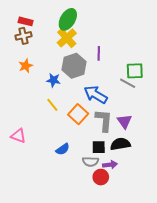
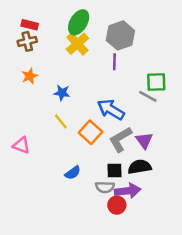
gray hexagon: (74, 66) -> (120, 35), moved
gray L-shape: (104, 120) -> (120, 139), turned -125
pink triangle: (18, 136) -> (21, 145), moved
purple arrow: (110, 165) -> (128, 191), size x1.5

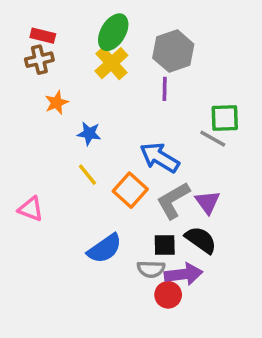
orange star: (30, 76) -> (57, 103), moved
black semicircle: (140, 167) -> (201, 240), turned 45
blue semicircle: (73, 173) -> (105, 248), size x1.5

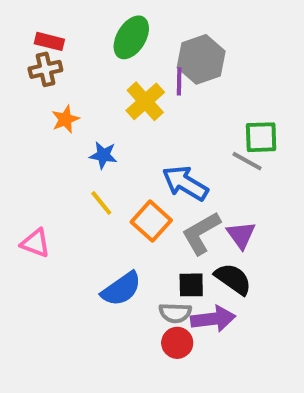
yellow cross: (111, 63) -> (145, 101), moved
purple line: (165, 89) -> (179, 81), moved
red circle: (168, 295) -> (177, 343), moved

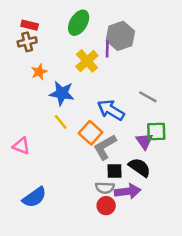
green square: (261, 137) -> (156, 132), moved
blue star: (103, 155) -> (62, 93), size x1.5
gray L-shape: (201, 233) -> (105, 147), moved
blue semicircle: (121, 289) -> (34, 197), moved

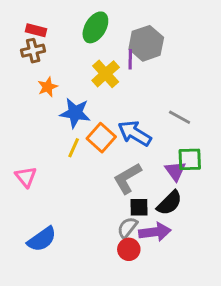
yellow line: (61, 122) -> (74, 148), turned 63
orange square: (91, 133) -> (101, 138), moved
pink triangle: (21, 146) -> (26, 177), turned 30
black semicircle: (140, 167) -> (169, 203), turned 100
gray semicircle: (105, 188) -> (127, 228), turned 126

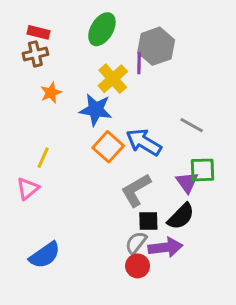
blue star: (75, 113) -> (96, 110), moved
yellow line: (74, 148) -> (43, 158), moved
pink triangle: (26, 177) -> (28, 189), turned 30

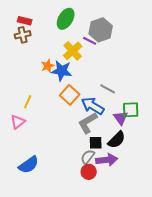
purple line: (139, 63) -> (90, 41), turned -64
orange star: (51, 93) -> (48, 66), moved
gray line: (192, 125) -> (108, 89), moved
blue arrow: (144, 142) -> (93, 106), moved

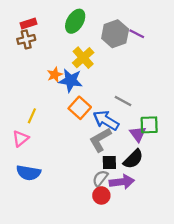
red rectangle: (25, 21) -> (28, 23), turned -32
purple line: (90, 41) -> (137, 34), moved
blue semicircle: (29, 165) -> (28, 173), moved, turned 45

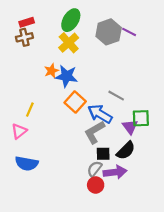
yellow cross: (83, 58) -> (69, 43), moved

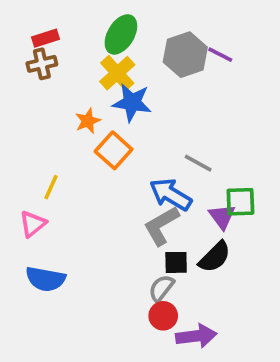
blue star: (66, 76) -> (132, 102), moved
orange square: (75, 102) -> (114, 150), moved
purple arrow: (115, 172) -> (196, 336), moved

